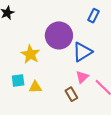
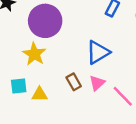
purple circle: (59, 35) -> (45, 21), moved
brown rectangle: (71, 94) -> (74, 82), moved

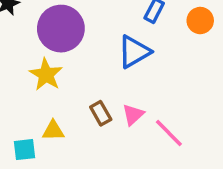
blue triangle: (98, 52) -> (134, 52), moved
cyan square: (19, 86) -> (25, 150), moved

